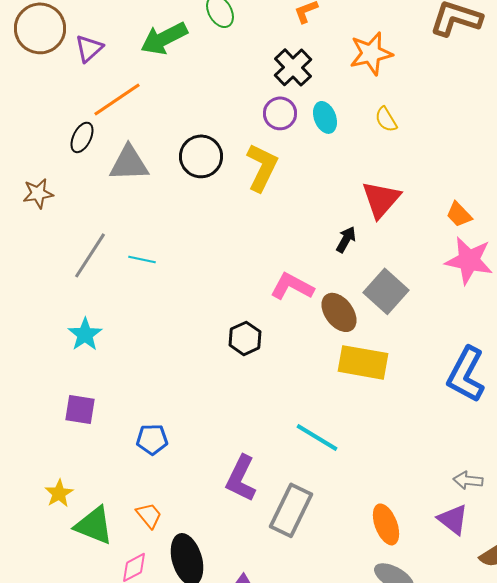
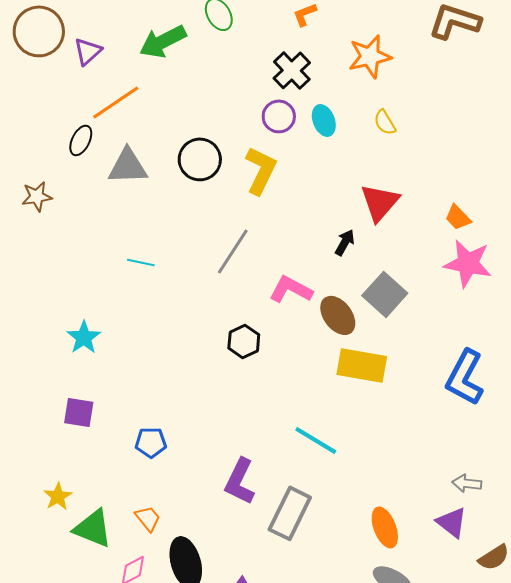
gray line: (90, 255) -> (233, 251), moved

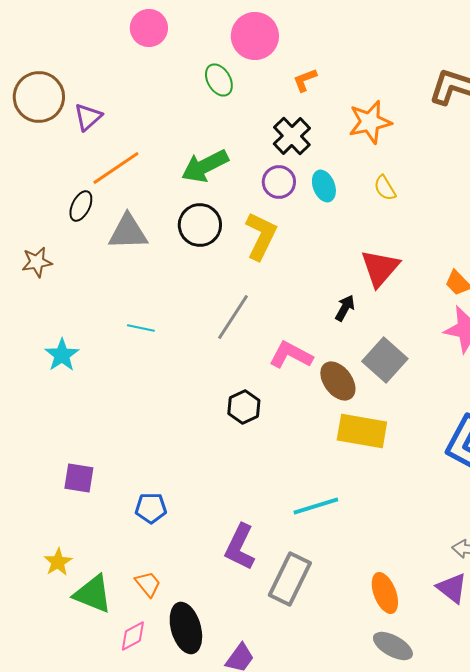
green arrow: (163, 41) -> (205, 166), moved
cyan star: (84, 337) -> (62, 355), moved
cyan line: (316, 440) -> (316, 506), turned -48

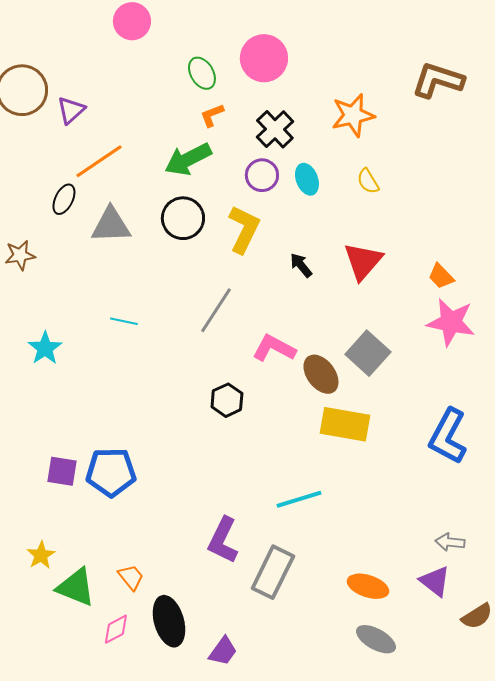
pink circle: (255, 36) -> (264, 58), moved
orange L-shape: (305, 80) -> (212, 115), moved
black arrow: (345, 308) -> (301, 265), moved, turned -68
blue pentagon: (151, 508) -> (111, 472), moved, size x1.6
orange ellipse: (385, 593) -> (368, 586), turned -51

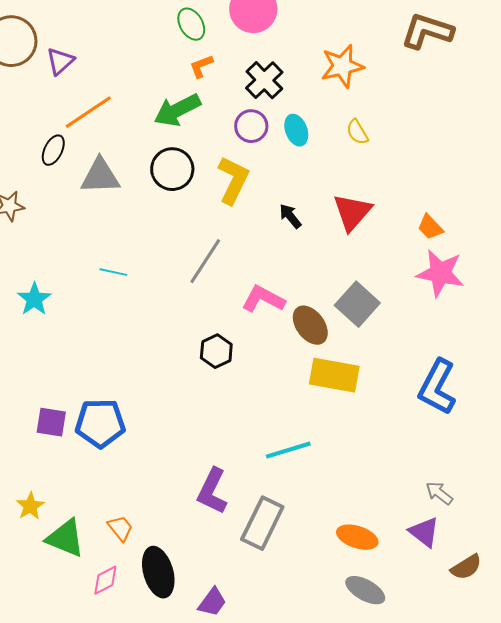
gray arrow: (450, 542) -> (439, 493), turned 32

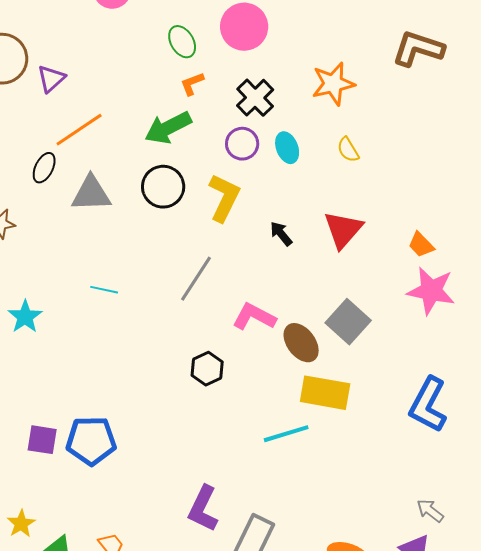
cyan line: (288, 450) -> (286, 434), moved

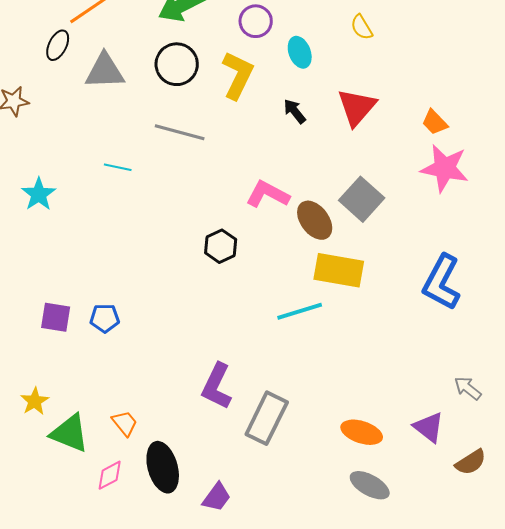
cyan ellipse: (287, 148) -> (300, 52), moved
gray line: (196, 279) -> (180, 132), moved, turned 72
blue pentagon: (91, 441) -> (105, 318), size x0.6
gray arrow: (430, 511) -> (468, 388), moved

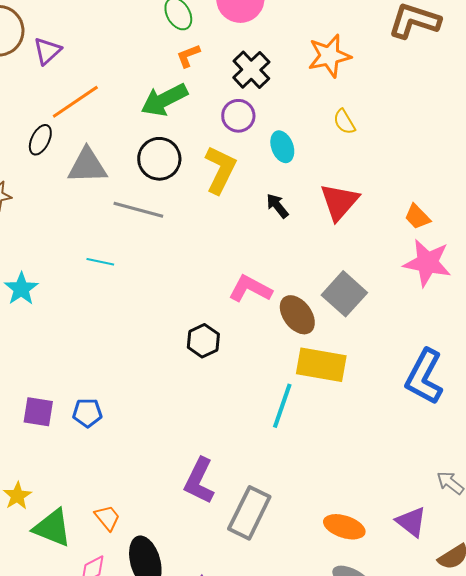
gray line: (180, 132) -> (138, 210), moved
cyan line: (300, 311) -> (282, 406), turned -54

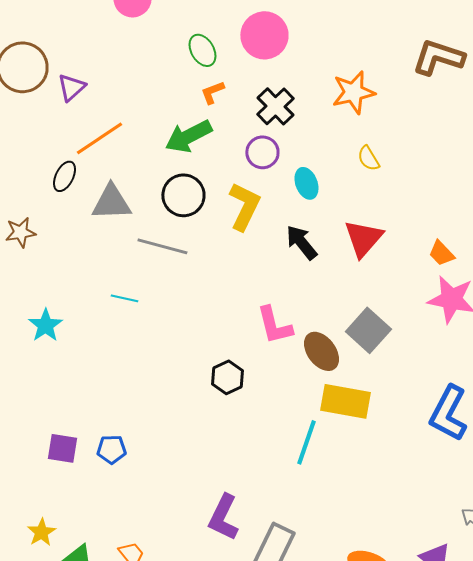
black arrow: (277, 206) -> (301, 242), size x1.4
pink L-shape: (250, 289) -> (274, 325), turned -132

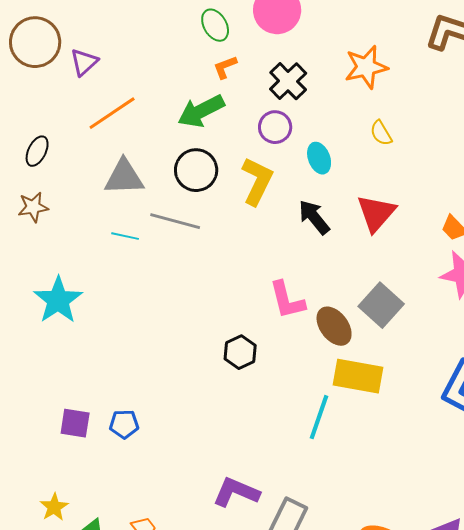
black ellipse: (64, 176) -> (37, 151), moved
cyan line: (124, 298) -> (125, 236), moved
cyan star: (45, 325) -> (58, 300), size x1.4
purple L-shape: (223, 517) -> (236, 492), turned 87

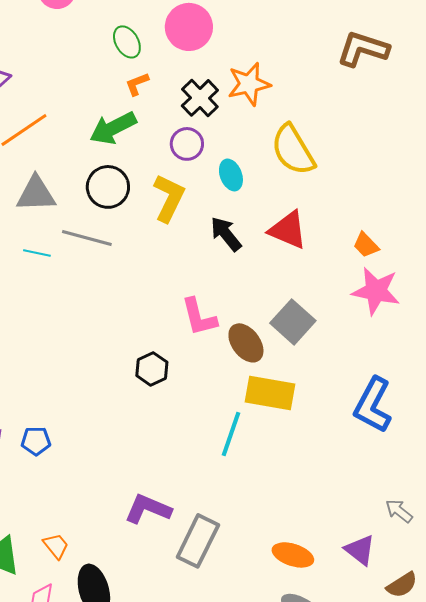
orange star: (366, 67) -> (249, 84), moved
yellow semicircle: (381, 133) -> (293, 150), size x2.0
red triangle: (376, 213) -> (288, 230), turned -48

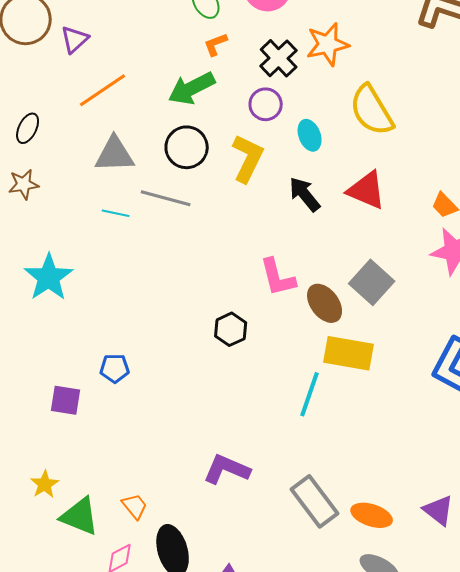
blue pentagon: (36, 441) -> (115, 368), moved
gray rectangle: (198, 541) -> (315, 501), moved, turned -63

